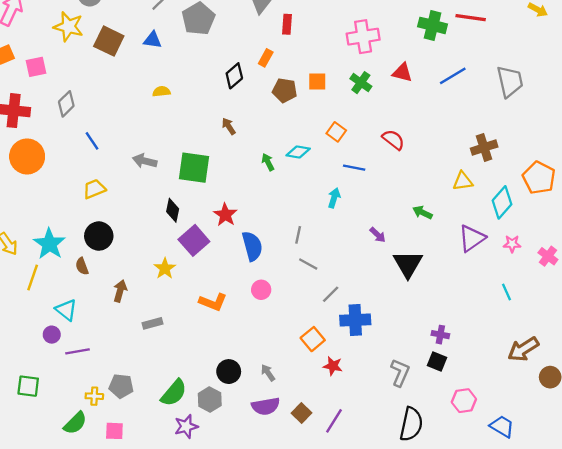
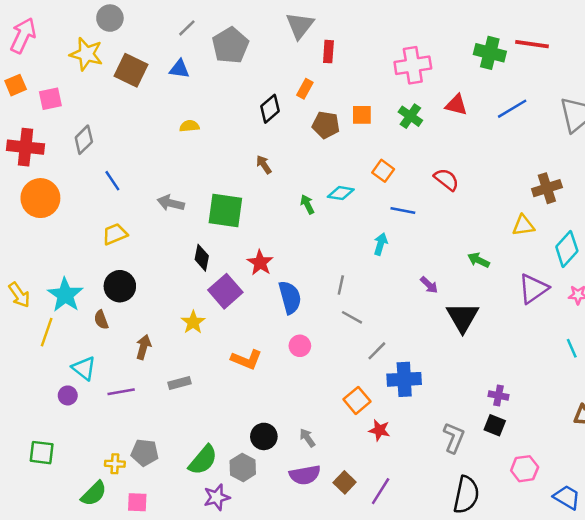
purple line: (77, 351) -> (121, 392), moved

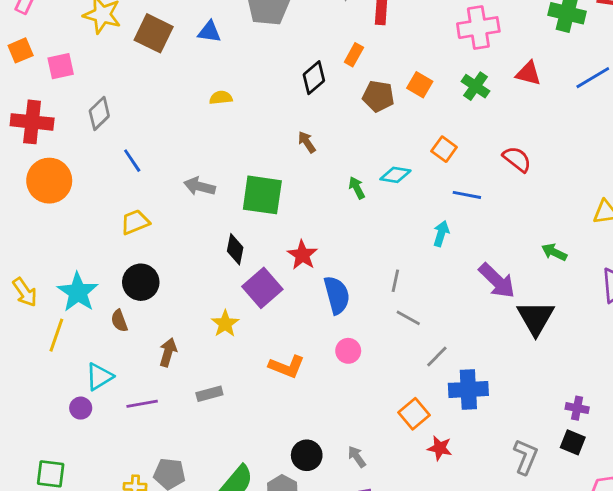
orange square: (362, 115) -> (420, 85), turned 30
purple arrow: (429, 285) -> (497, 281), size x1.8
cyan triangle: (84, 368) -> (99, 377), turned 50

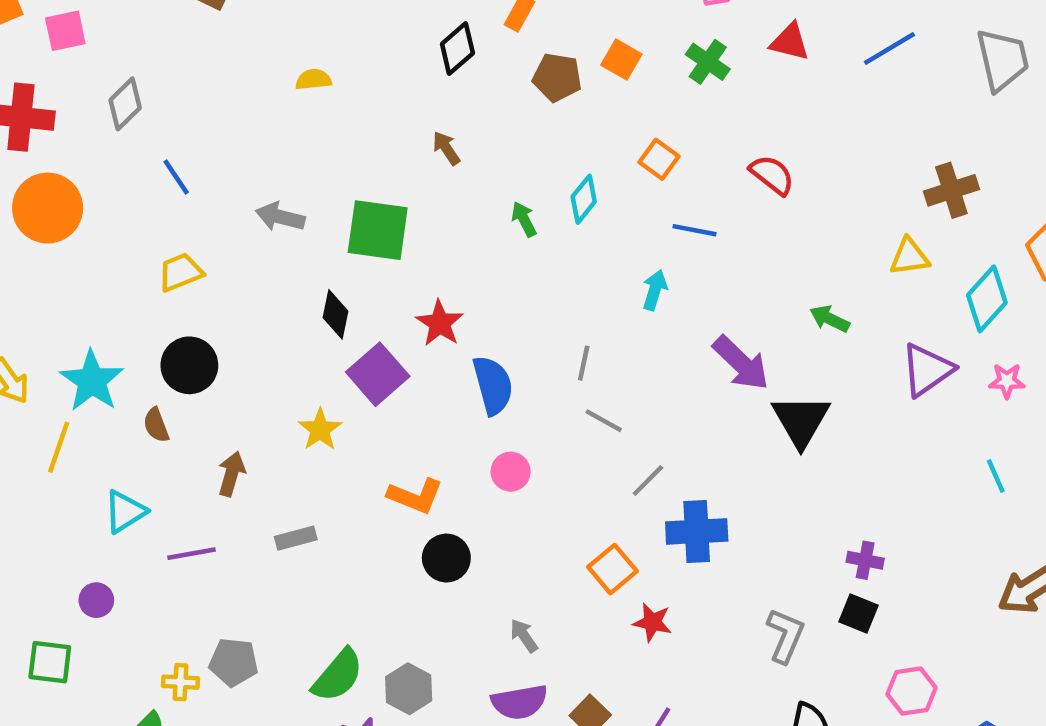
cyan diamond: (395, 175) -> (584, 199), turned -60
purple circle: (81, 408) -> (96, 600), moved
black circle: (307, 455) -> (446, 558), moved

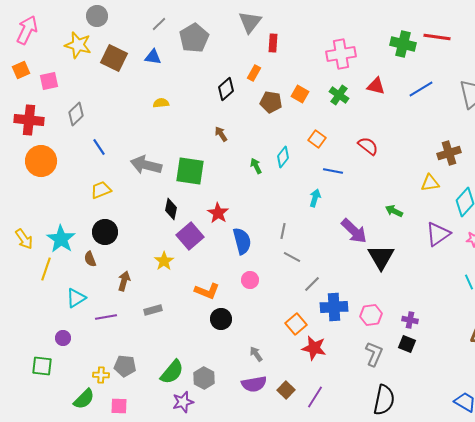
gray arrow: (280, 217) -> (146, 165), size x1.4
red star: (652, 622) -> (314, 348), size x1.4
pink hexagon: (912, 691) -> (371, 315), moved

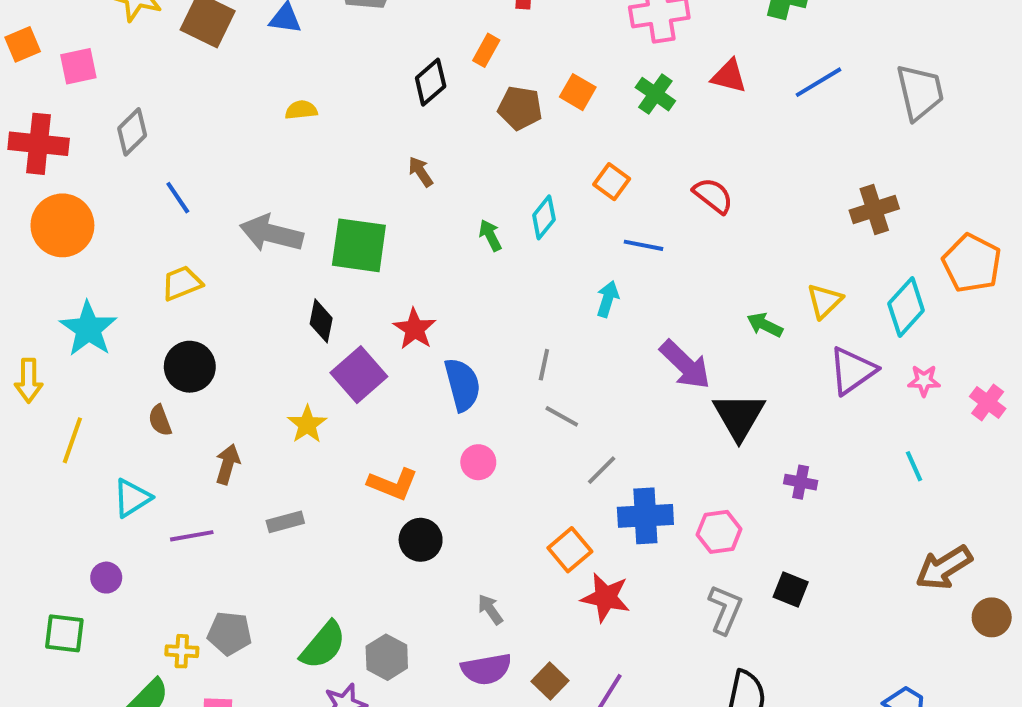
yellow triangle: (430, 183) -> (824, 301), moved, turned -36
yellow arrow: (24, 239) -> (29, 381), turned 35
cyan star: (61, 239) -> (88, 329), moved
purple cross: (410, 320) -> (801, 482), moved

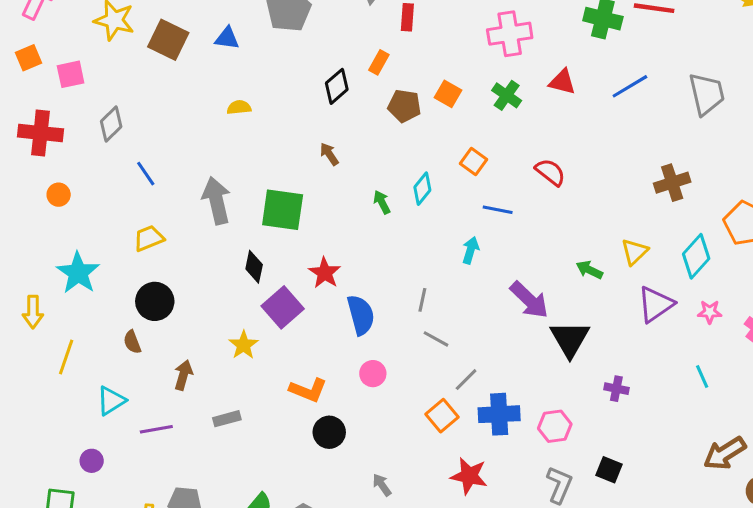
orange circle: (62, 225) -> (59, 195), size x0.5
gray arrow: (271, 233) -> (216, 201), turned 63
orange square: (570, 550) -> (442, 416), moved

